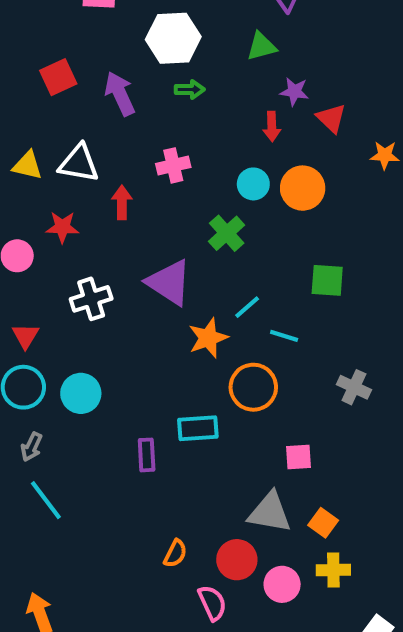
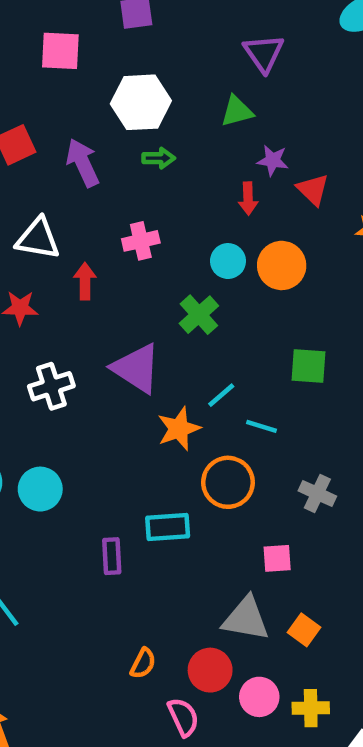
gray cross: (354, 387) -> (317, 493), moved
yellow cross: (333, 570) -> (311, 708), moved

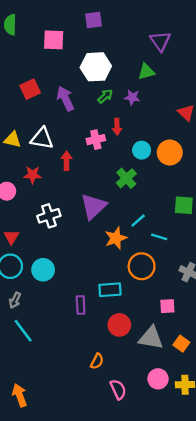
green arrow: (159, 158) -> (105, 96), turned -42
purple star: (273, 160) -> (132, 97), moved
red arrow: (248, 198) -> (117, 127), moved
purple triangle: (136, 368) -> (93, 206), turned 44
red circle: (210, 670) -> (119, 325), moved

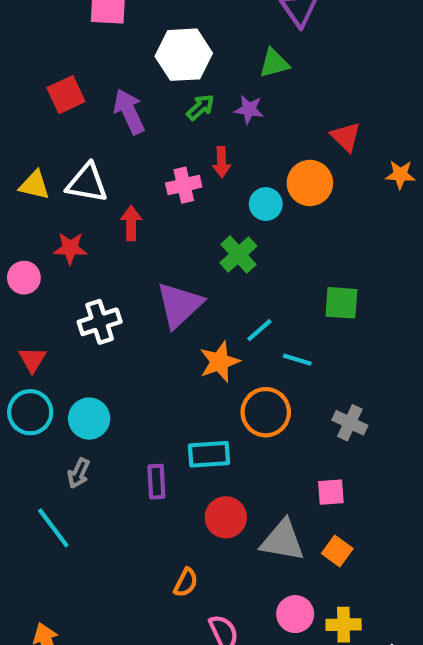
orange circle: (170, 152) -> (310, 183), moved
gray arrow: (15, 300) -> (79, 473), moved
pink square: (167, 306) -> (331, 492), moved

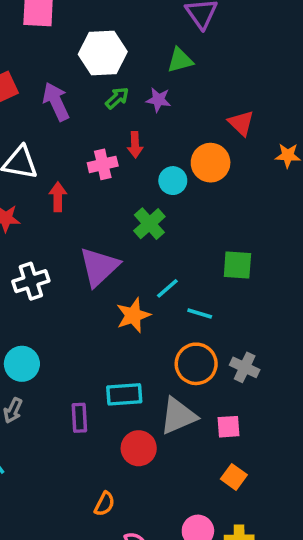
orange circle: (266, 412) -> (196, 364), moved
gray triangle: (283, 540) -> (178, 416), moved, turned -33

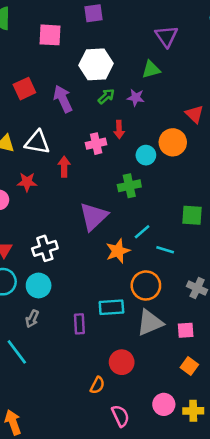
green cross: (149, 224) -> (129, 186), turned 30
white cross: (31, 281) -> (45, 248), moved
orange circle: (196, 364) -> (146, 285), moved
red circle: (139, 448) -> (122, 362), moved

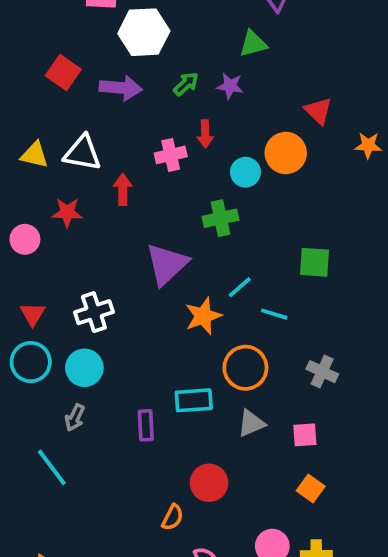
white hexagon: (96, 64) -> (144, 32), moved
red square: (24, 89) -> (63, 72), turned -30
purple arrow: (63, 99) -> (121, 88), turned 120
gray triangle: (150, 323) -> (251, 423), size x0.7

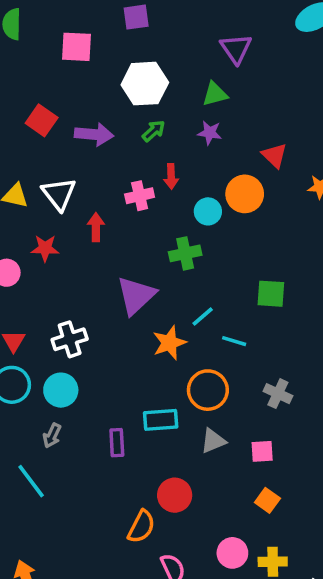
white hexagon: (144, 32) -> (145, 84), moved
purple star: (230, 86) -> (210, 133), moved
white triangle: (82, 153) -> (59, 194), turned 42
orange semicircle: (173, 517) -> (141, 527), size x1.4

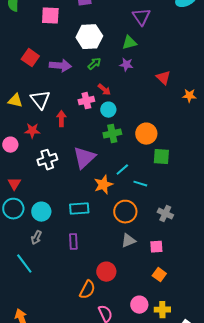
red arrow: (171, 176) -> (104, 90), turned -48
orange circle: (245, 194) -> (146, 134), moved
cyan circle: (208, 211) -> (108, 110), moved
white cross: (70, 339) -> (47, 160), moved
cyan rectangle: (161, 420) -> (79, 209), moved

